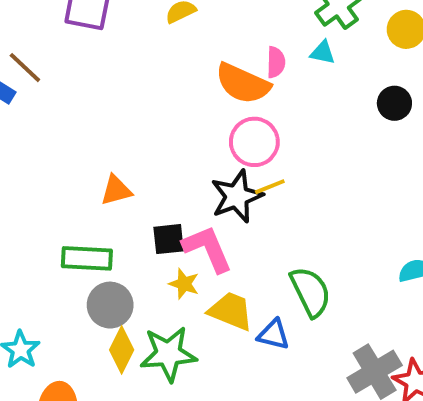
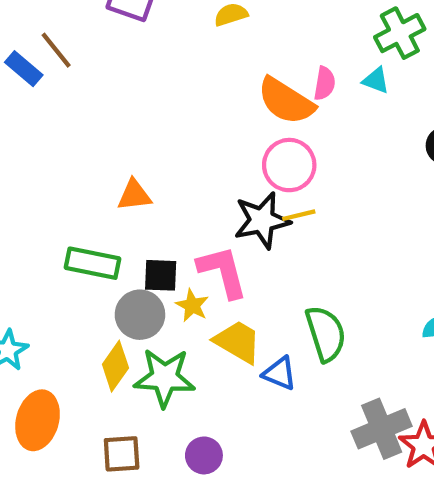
black square: (169, 239) -> (161, 275), moved
gray circle: (110, 305) -> (140, 315), moved

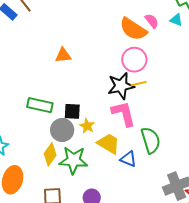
pink semicircle: (325, 83) -> (152, 21), turned -49
orange triangle: (134, 195) -> (63, 55), moved
pink L-shape: (223, 272) -> (124, 114), moved

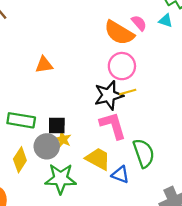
yellow star: (87, 126) -> (63, 139), moved
yellow diamond: (50, 154) -> (20, 160), moved

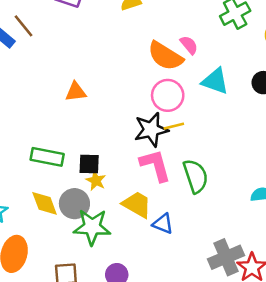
cyan triangle: (166, 21) -> (215, 81), moved, size x1.6
gray circle: (47, 146) -> (74, 204), moved
green semicircle: (144, 153) -> (196, 176), moved
yellow diamond: (20, 160) -> (45, 203), turned -55

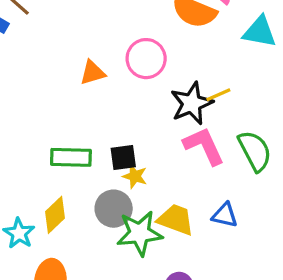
pink circle: (168, 95) -> (146, 59), moved
yellow diamond: (45, 203) -> (55, 215), moved, turned 76
yellow trapezoid: (137, 204) -> (176, 220), moved

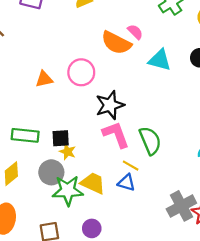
yellow line: (218, 95) -> (131, 166), moved, turned 49

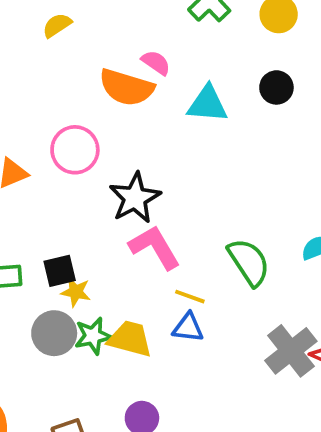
green semicircle: (150, 141) -> (249, 262), moved
green star: (68, 190) -> (93, 336), moved, size x0.7

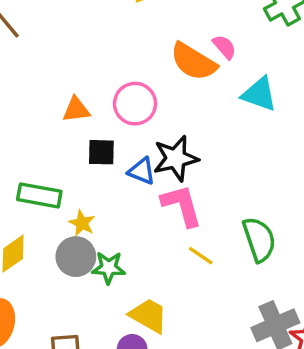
black square: (60, 271) -> (101, 152), moved
yellow star: (76, 292) -> (82, 223), moved
blue triangle: (188, 328) -> (142, 171), moved
yellow trapezoid: (130, 339) -> (148, 316), moved

